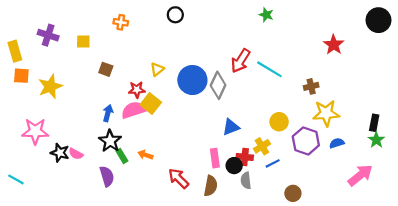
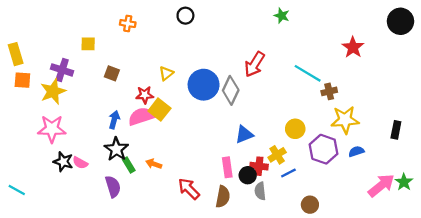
purple cross: (48, 35) -> (62, 70), moved
cyan line: (269, 69) -> (308, 73), moved
pink star: (35, 131) -> (52, 129), moved
green star: (376, 140) -> (404, 182), moved

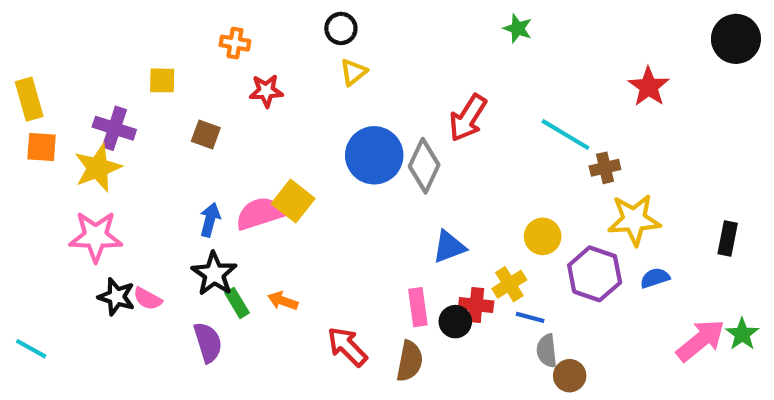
yellow triangle: (166, 73) -> (353, 72), moved
red star: (145, 95) -> (266, 91), moved
blue line: (288, 173) -> (530, 317), turned 42
gray semicircle: (260, 191) -> (547, 351), moved

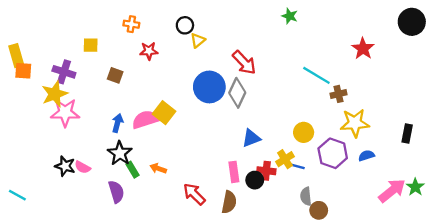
black circle: (341, 28) -> (185, 25), moved
red arrow: (468, 118) -> (244, 63), moved, turned -76
orange square: (42, 147) -> (23, 71), moved
pink star: (96, 236) -> (65, 113), moved
blue line: (530, 317) -> (297, 166), moved

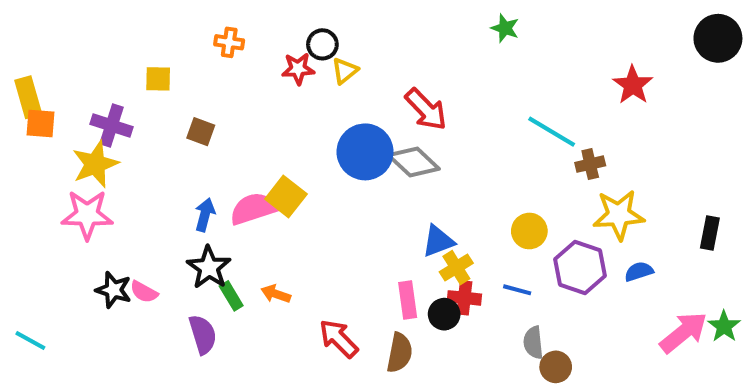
red star: (149, 51) -> (298, 69), moved
gray diamond: (237, 93) -> (414, 162), turned -72
pink star: (65, 113) -> (87, 215), moved
yellow cross: (285, 159) -> (456, 268), moved

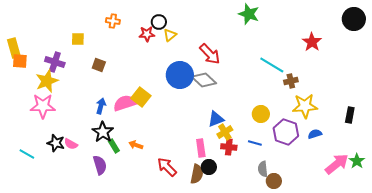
green star: (505, 28) -> (249, 14), size x1.5
black circle: (444, 314) -> (209, 167), moved
cyan line: (30, 341) -> (27, 154), moved

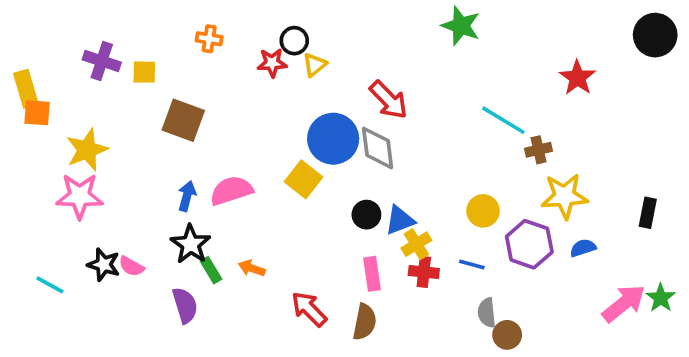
purple cross: (55, 62) -> (102, 61), moved
brown square: (99, 65) -> (183, 120), size x1.6
gray diamond: (204, 80) -> (378, 148), turned 40
yellow square: (141, 97) -> (304, 179), moved
black circle: (209, 167) -> (366, 215), moved

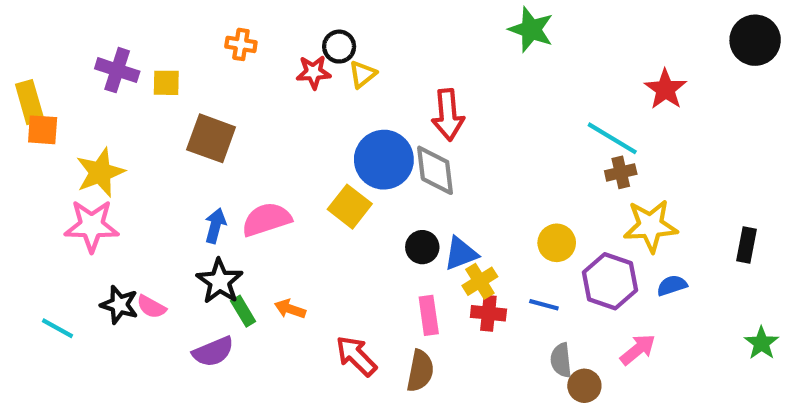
red arrow: (389, 100) -> (448, 115), turned 39
cyan line: (503, 120) -> (612, 138), moved
pink arrow: (624, 303) -> (638, 350), moved, size x0.7
purple semicircle: (185, 305) -> (213, 352), turned 84

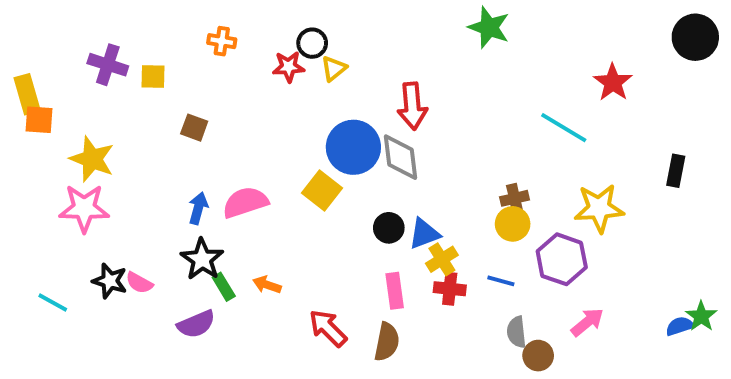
brown square: (211, 138) -> (194, 128), size x0.6
yellow star: (100, 172) -> (92, 159), turned -30
brown cross: (621, 172) -> (515, 198), moved
black rectangle: (747, 245) -> (676, 171), moved
blue semicircle: (672, 286) -> (680, 326), moved

